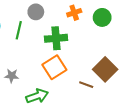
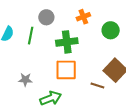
green circle: (102, 17) -> (111, 30), moved
orange square: (54, 67) -> (66, 70), turned 35

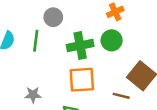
orange cross: (83, 17) -> (115, 12), moved
green circle: (111, 30) -> (112, 40), moved

